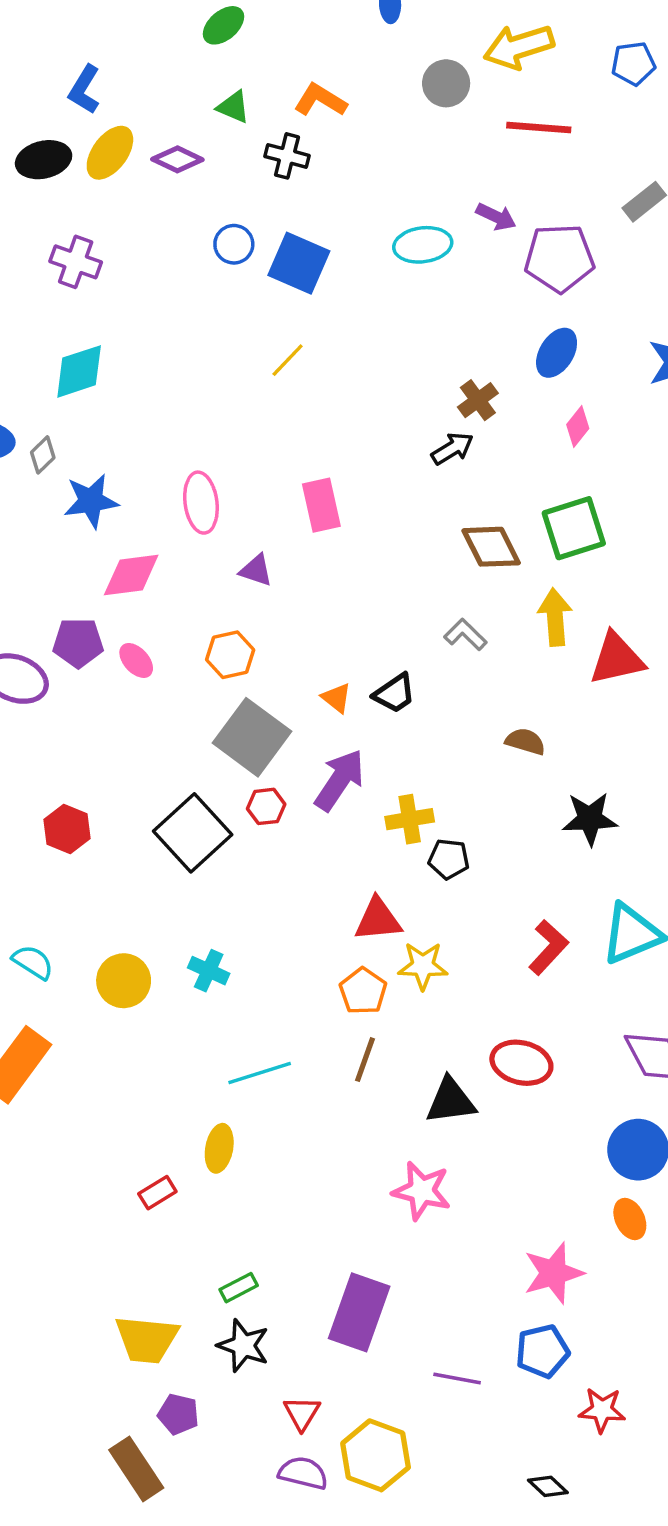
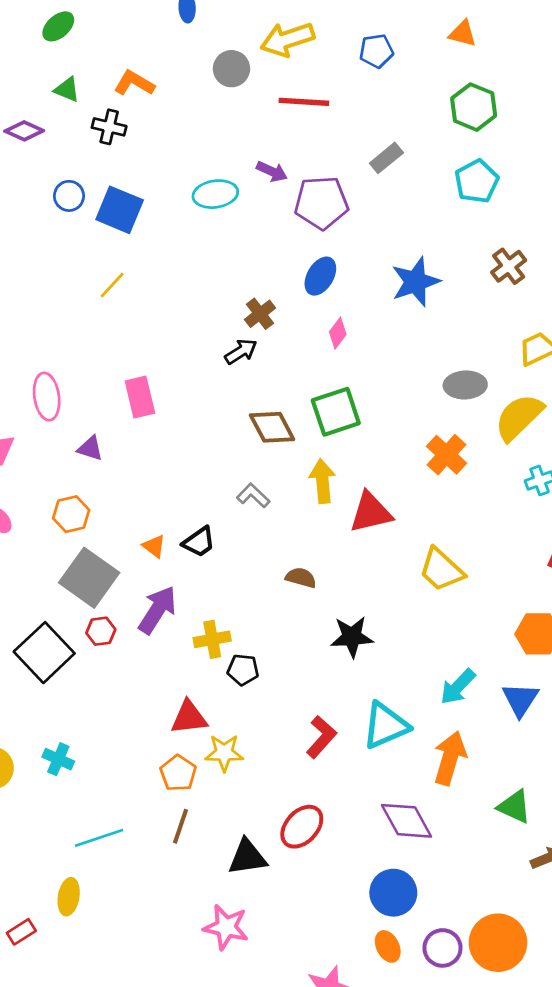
red ellipse: (521, 1063) -> (302, 827), turned -60

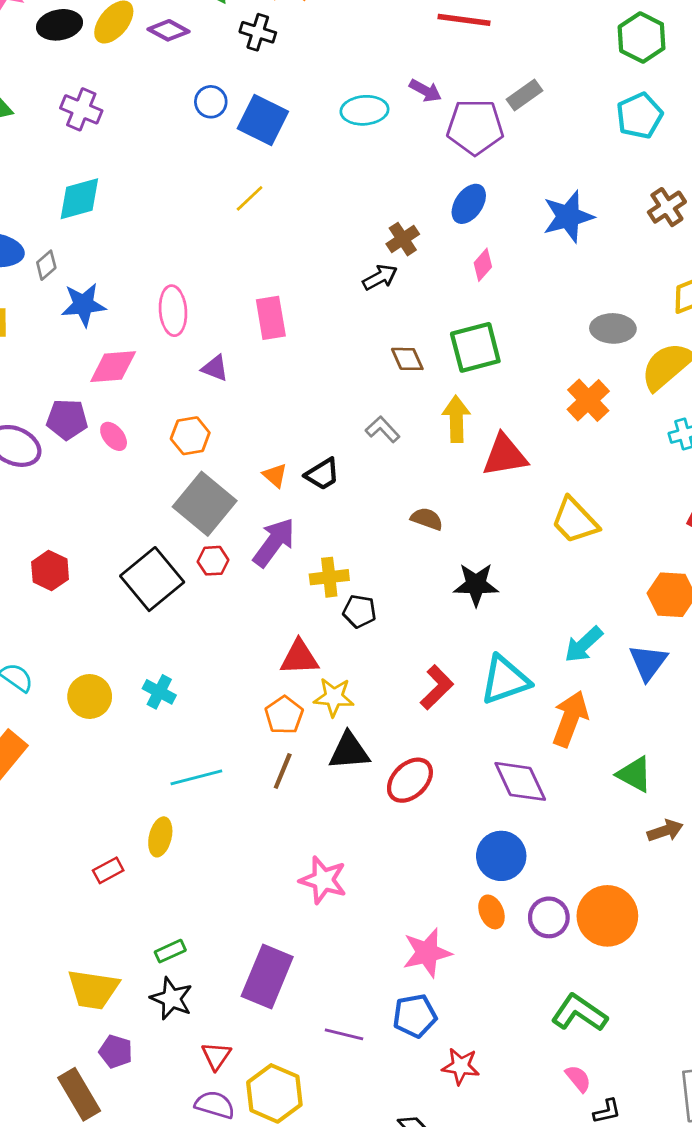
gray rectangle: (386, 158) -> (525, 95), moved
brown diamond: (272, 427) -> (407, 359), size x0.7
black triangle: (247, 857) -> (349, 751), moved

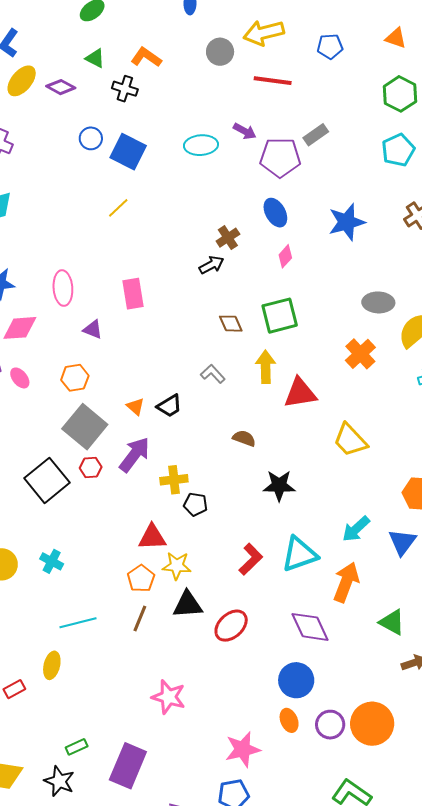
blue ellipse: (469, 204) -> (275, 213), turned -64
green rectangle: (170, 951) -> (77, 747), moved

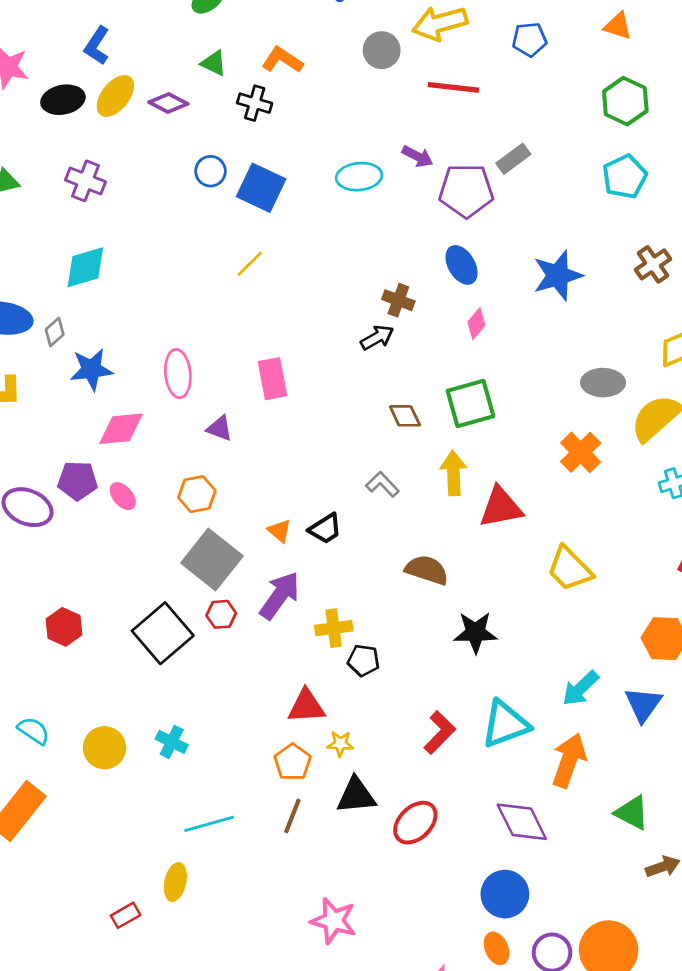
brown cross: (228, 238) -> (398, 300), turned -35
brown semicircle: (244, 438) -> (427, 570), size x1.4
yellow star: (177, 566) -> (340, 744), size x0.7

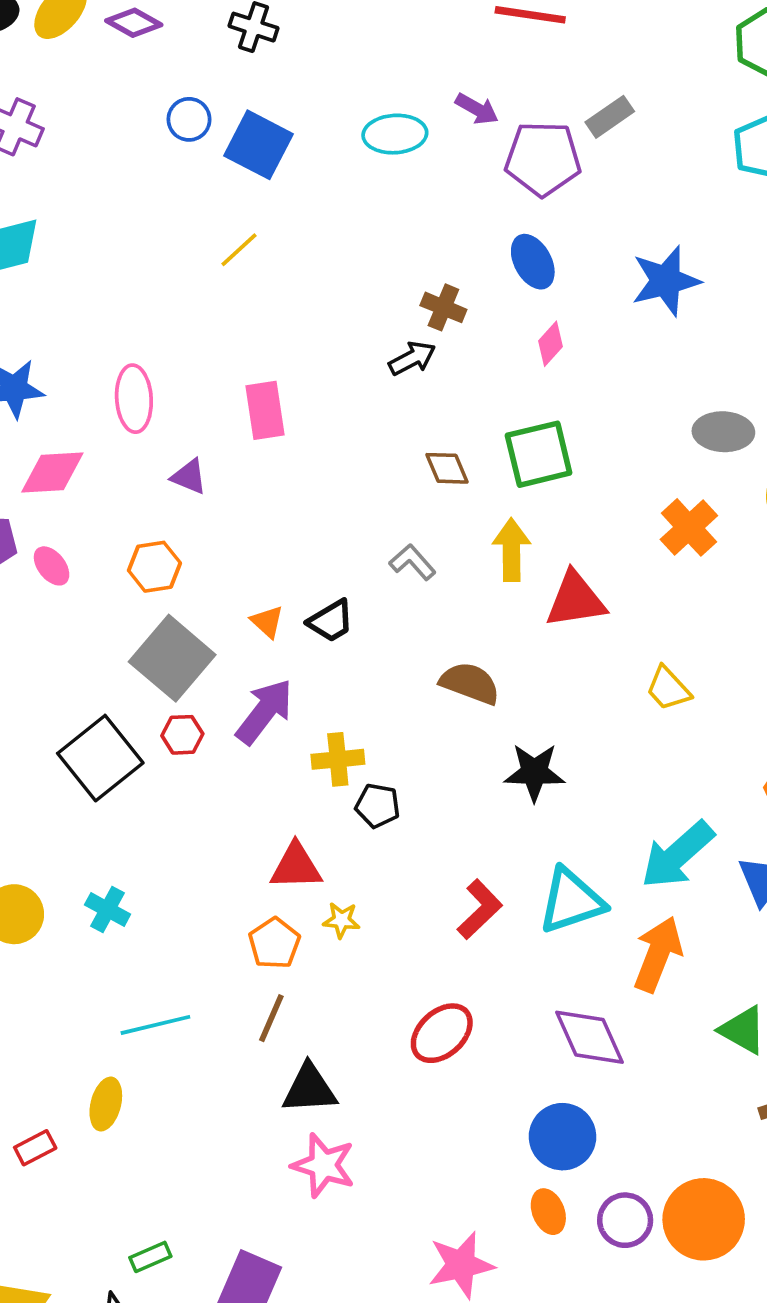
yellow trapezoid: (570, 569) -> (668, 689), size x0.7
cyan arrow: (581, 688) -> (677, 855), size x1.4
black triangle: (356, 796) -> (310, 1089), moved

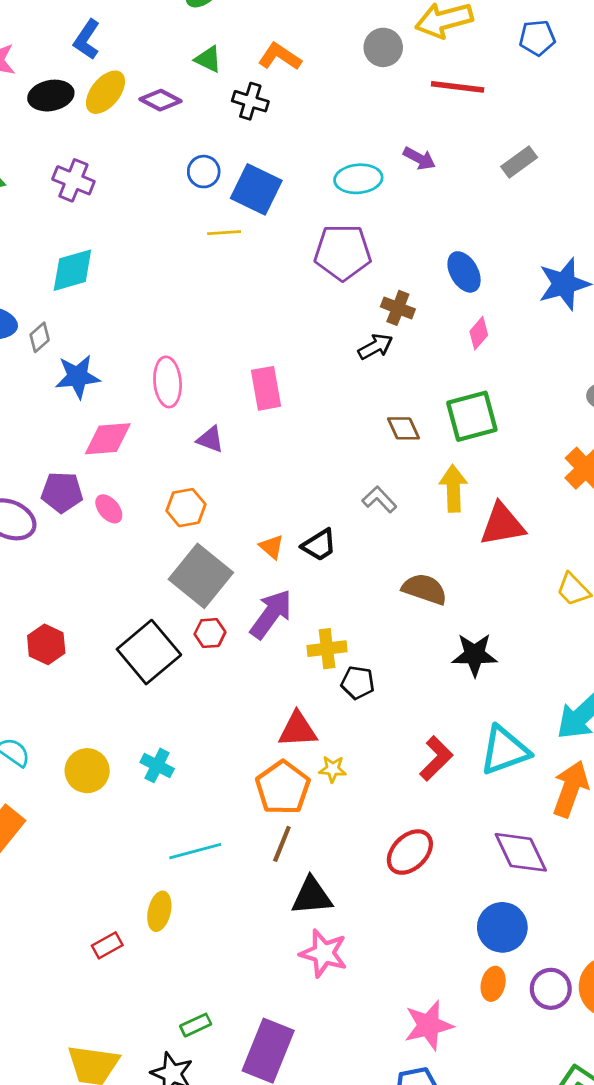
purple pentagon: (543, 159) -> (343, 252), moved
yellow line: (239, 250) -> (224, 233), moved, turned 40
orange pentagon: (274, 943) -> (283, 788), size x1.4
orange ellipse: (548, 1212) -> (493, 984), turned 36

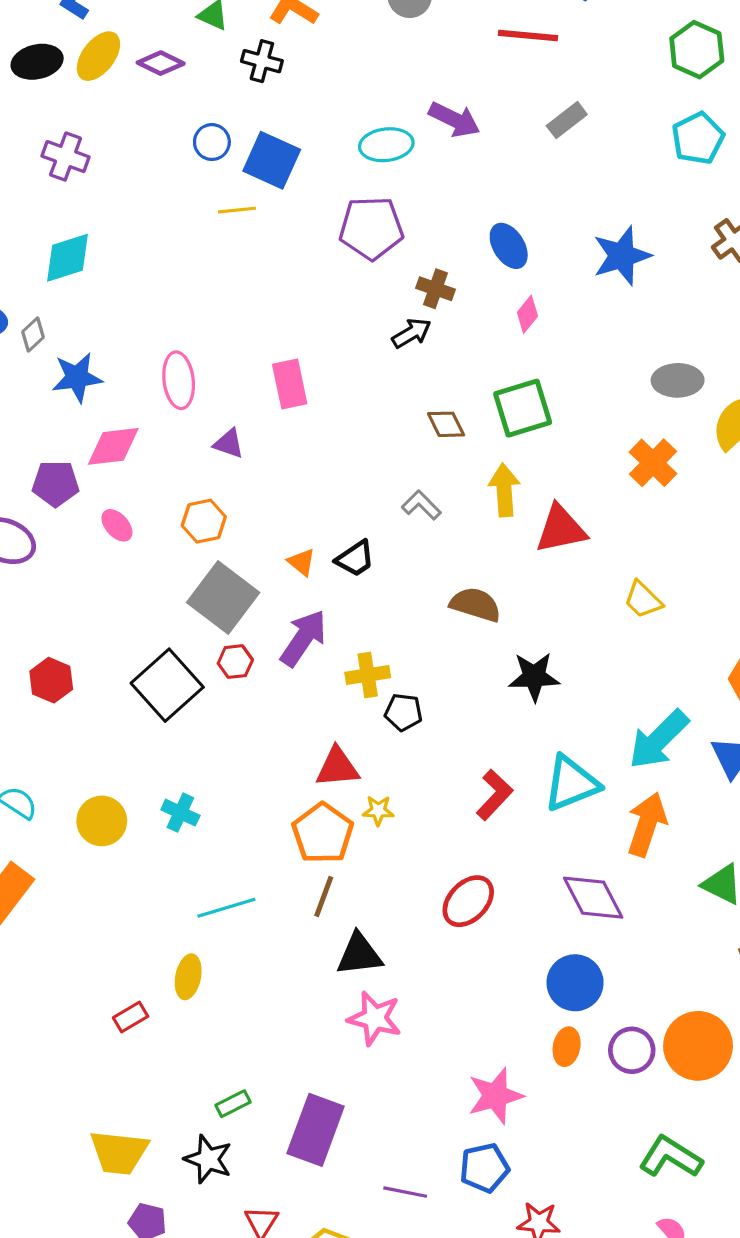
red line: (458, 87) -> (528, 36), moved
purple arrow: (419, 158) -> (454, 120), size x1.4
purple pentagon: (62, 492) -> (56, 483), moved

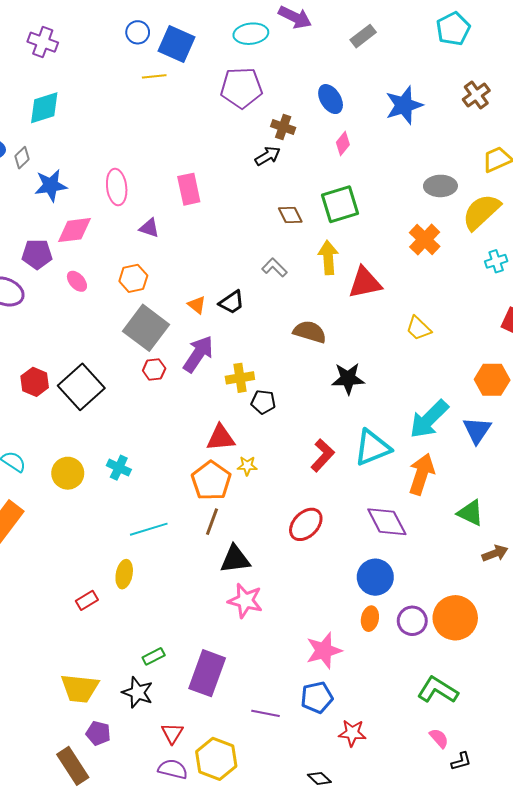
gray rectangle: (567, 120) -> (363, 36), moved
black square: (167, 685) -> (81, 387), moved

